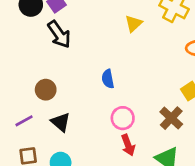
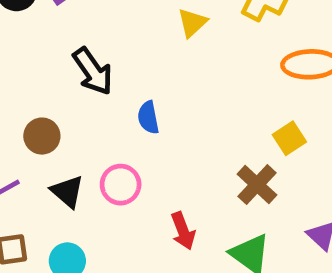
black arrow: (59, 34) -> (93, 71), moved
pink circle: (123, 118) -> (121, 185), moved

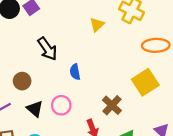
yellow square: (289, 138) -> (145, 82), size x1.6
brown cross: (257, 185) -> (112, 105), moved

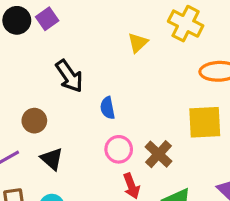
yellow square: (145, 82) -> (205, 122), turned 30
pink circle: (61, 105) -> (119, 149), moved

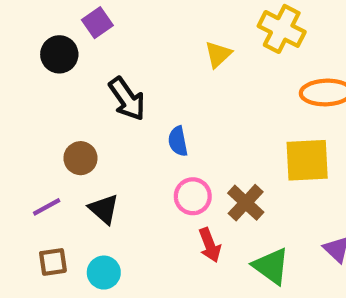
black circle: (17, 20) -> (59, 54), moved

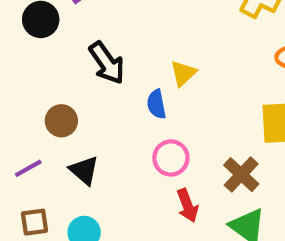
yellow triangle: (218, 54) -> (183, 73), moved
brown cross: (246, 203) -> (241, 175), moved

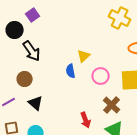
black arrow: (107, 63) -> (32, 51), moved
pink circle: (171, 158) -> (101, 76), moved

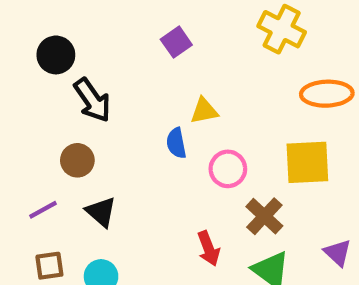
purple square: (33, 15) -> (176, 42), moved
yellow triangle: (84, 56) -> (204, 111), turned 32
pink circle: (101, 76) -> (228, 169), moved

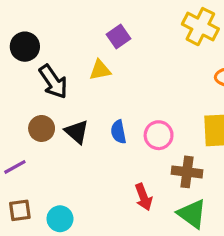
yellow triangle: (204, 111) -> (100, 70), moved
blue semicircle: (176, 143) -> (118, 132), moved
black triangle: (101, 212) -> (77, 132), moved
brown cross: (264, 216) -> (187, 172), turned -36

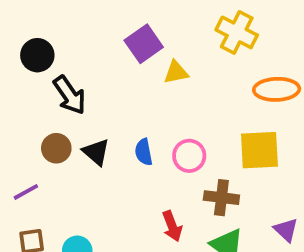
purple square: (118, 37) -> (144, 44), size x1.4
yellow triangle: (100, 70) -> (176, 72), moved

